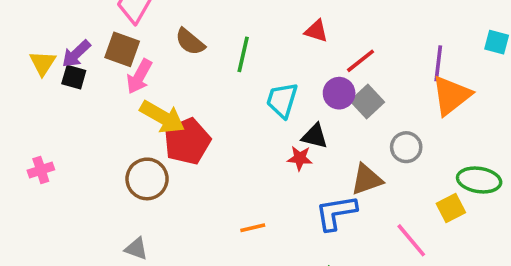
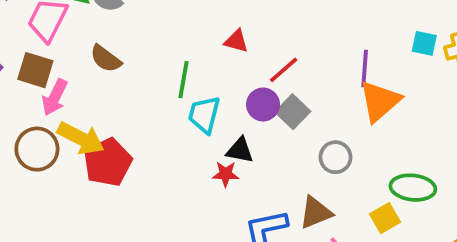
green line: (243, 54) -> (183, 80), moved
brown circle: (147, 179) -> (37, 149), moved
brown triangle: (367, 179) -> (316, 213), moved

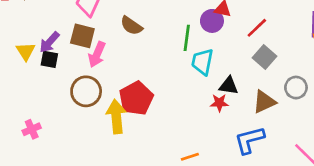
purple circle: (263, 105) -> (212, 21), moved
yellow arrow: (81, 138) -> (116, 117), moved, turned -120
brown triangle: (316, 213) -> (264, 102), moved

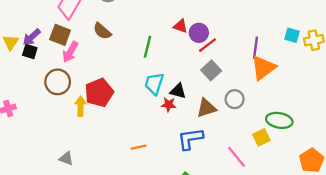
purple circle: (212, 21) -> (199, 33), moved
cyan trapezoid: (202, 62) -> (154, 84), moved
yellow arrow: (116, 117) -> (81, 106), size x0.7

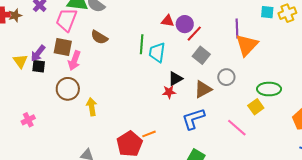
cyan trapezoid: (154, 84) -> (157, 52), moved
black triangle: (178, 91) -> (175, 79), turned -35
red pentagon: (99, 93) -> (130, 144), moved

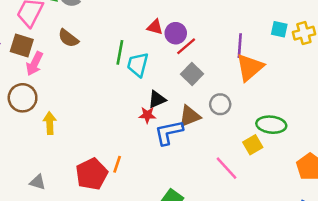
blue L-shape: (193, 119) -> (169, 132), moved
orange line: (149, 134) -> (117, 164), turned -56

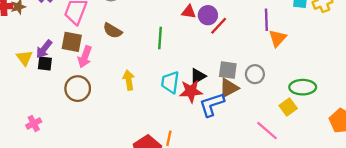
cyan trapezoid: (138, 65) -> (170, 82), moved
orange triangle: (250, 67) -> (278, 38), size x0.7
gray square: (192, 74) -> (228, 70), moved, turned -30
red star: (147, 115) -> (191, 91), size x1.5
yellow arrow: (50, 123) -> (129, 80), moved

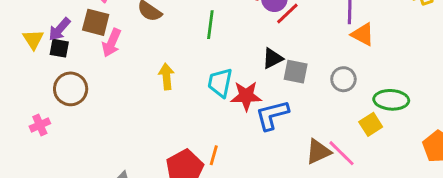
orange triangle: (278, 38) -> (363, 34), turned -48
gray circle: (255, 74) -> (343, 79), moved
black triangle: (198, 76) -> (273, 58), moved
brown triangle: (229, 88) -> (318, 152), moved
brown circle: (78, 89) -> (71, 89), moved

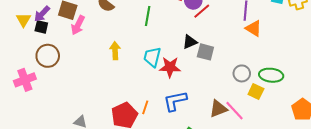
gray circle: (343, 79) -> (242, 73), moved
blue L-shape: (272, 115) -> (175, 101), moved
yellow square: (371, 124) -> (256, 92), turned -35
pink cross: (40, 125) -> (25, 80), size x1.5

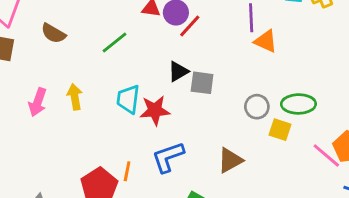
green line: (148, 16) -> (114, 42), turned 48
pink arrow: (78, 25) -> (38, 102), moved
pink line: (234, 111) -> (326, 155), moved

